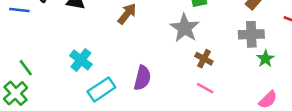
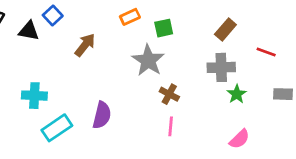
cyan cross: (81, 60) -> (34, 96), turned -35
pink line: (205, 88) -> (171, 126), turned 66

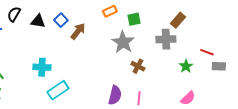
blue square: (53, 15) -> (61, 20), moved
red line: (266, 52) -> (207, 52), moved
gray cross: (221, 67) -> (166, 39), moved
purple semicircle: (102, 115) -> (115, 95), moved
pink line: (171, 126) -> (139, 98), moved

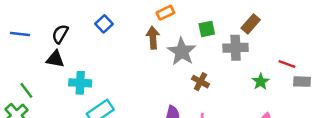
black semicircle: (14, 14) -> (60, 34), moved
green square: (134, 19) -> (207, 29), moved
black triangle: (38, 21) -> (55, 59), moved
brown arrow: (78, 31) -> (153, 38), moved, turned -42

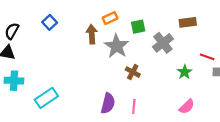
orange rectangle: (165, 13) -> (110, 18), moved
brown rectangle: (251, 24) -> (188, 22), moved, turned 42
gray cross: (236, 48) -> (163, 43), turned -36
cyan cross: (80, 83) -> (14, 81), moved

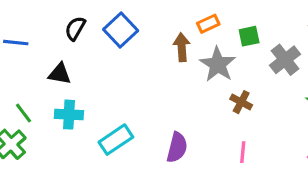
blue square: (50, 22) -> (121, 30), size x1.5
black semicircle: (12, 31) -> (75, 28), moved
purple semicircle: (108, 103) -> (177, 147), moved

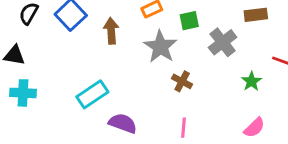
brown arrow: (182, 47) -> (111, 31), moved
cyan rectangle: (116, 140) -> (92, 94), moved
purple semicircle: (177, 147) -> (123, 123), turned -84

